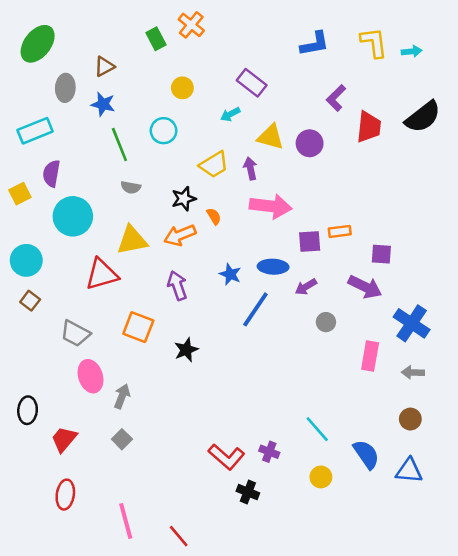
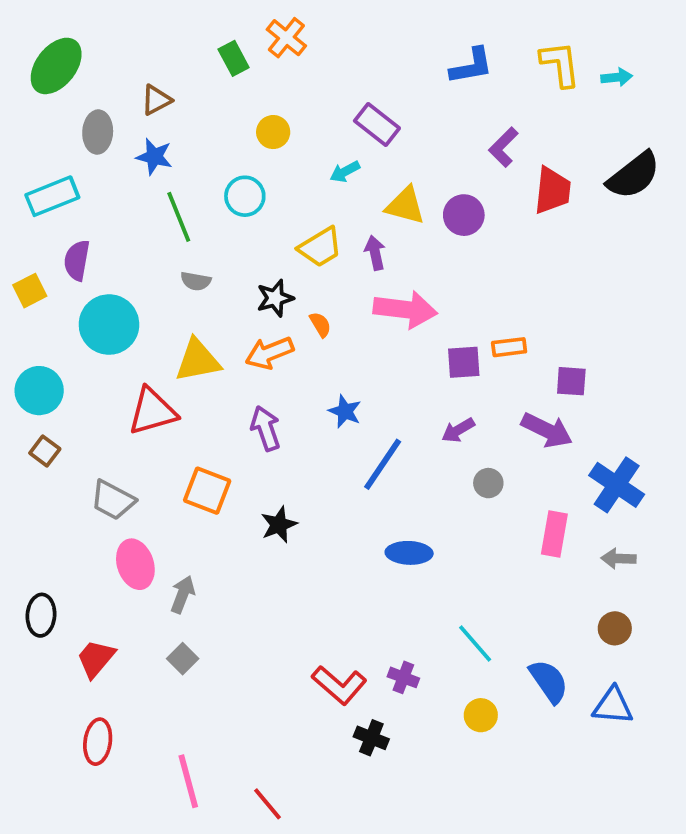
blue ellipse: (273, 267) -> (409, 553), moved

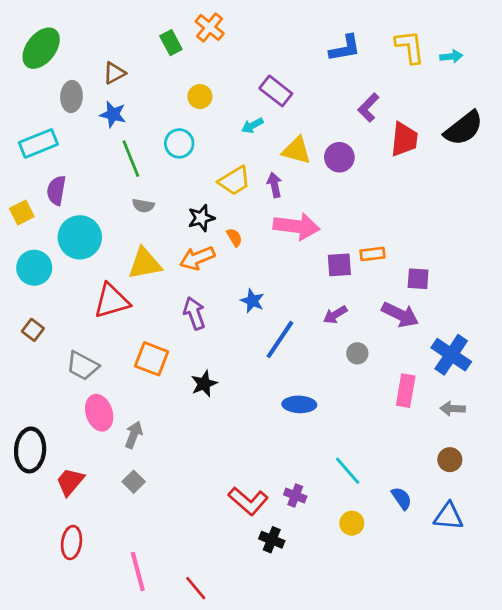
cyan circle: (39, 391) -> (34, 268), moved
black ellipse: (41, 615) -> (30, 450), size x1.4
blue semicircle: (549, 681) -> (402, 498), size x0.7

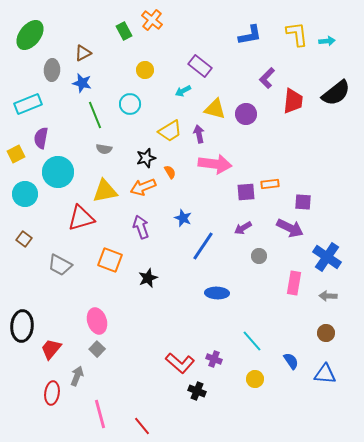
pink ellipse: (99, 413) -> (97, 321), moved
gray arrow: (134, 435) -> (77, 376), moved

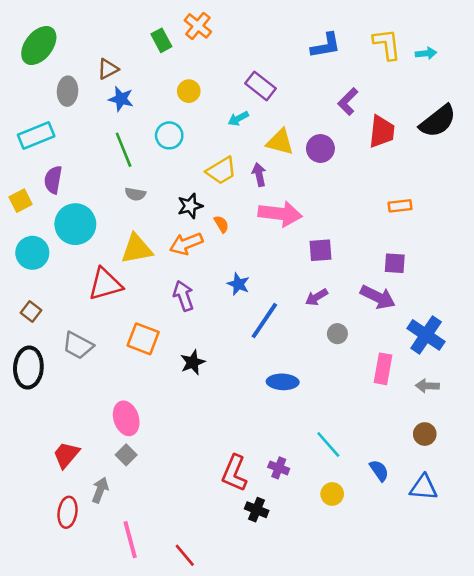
blue star: (82, 83) -> (121, 99), moved
orange rectangle: (270, 184) -> (400, 206), moved
black ellipse: (22, 326) -> (28, 368), moved
red L-shape: (180, 363) -> (234, 473), turned 72

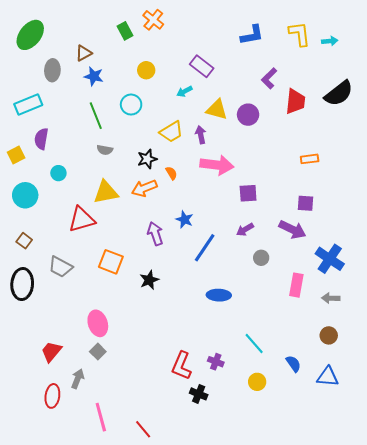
cyan circle: (75, 224) -> (58, 173), size x0.5
purple arrow: (184, 296) -> (155, 234), moved

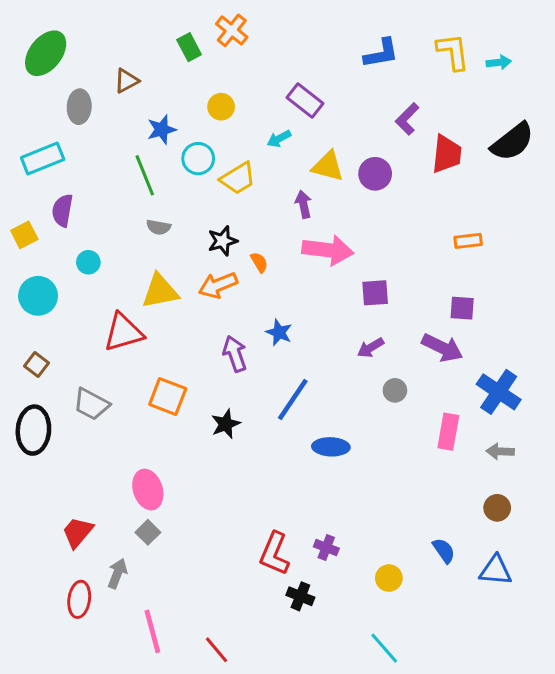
blue star: (94, 76) -> (162, 130), moved, turned -30
yellow trapezoid: (171, 132) -> (238, 178), moved
blue line: (205, 248) -> (293, 400), moved
cyan line: (254, 344) -> (384, 648), moved

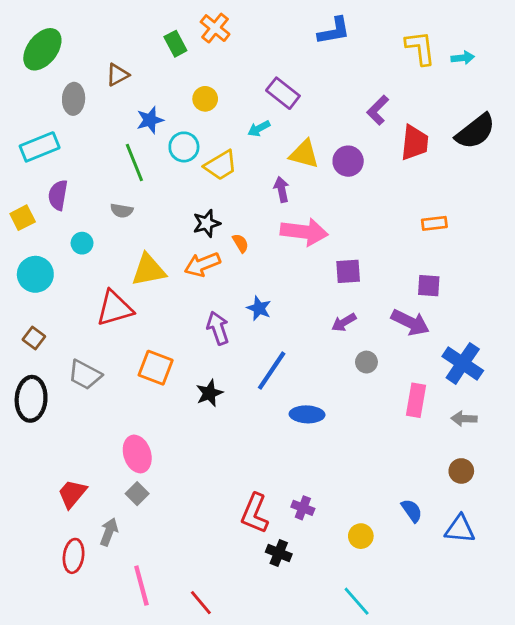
blue L-shape: (381, 53) -> (334, 31), moved
gray semicircle: (159, 227) -> (122, 211), moved

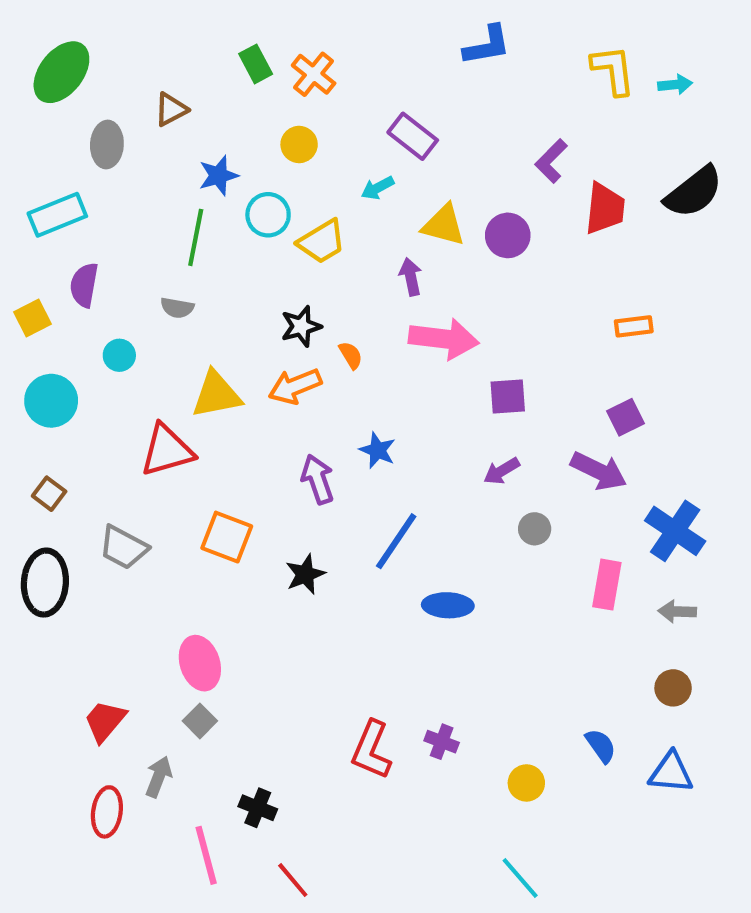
orange cross: (215, 28) -> (314, 74), moved
green line: (134, 162) -> (196, 237), turned 33
purple square: (429, 286) -> (626, 417), turned -30
black cross: (279, 553) -> (258, 808), moved

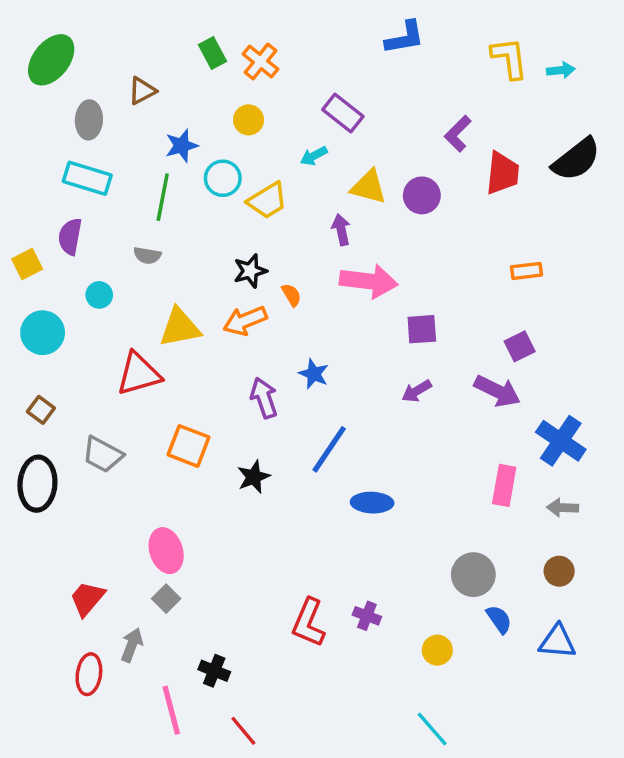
cyan rectangle: (57, 215) -> (87, 178), moved, turned 39
gray circle: (535, 529) -> (473, 575), moved, size x1.6

